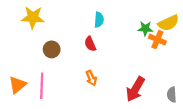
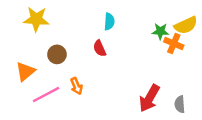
orange arrow: (91, 78) -> (76, 86), moved
orange triangle: (17, 85) -> (25, 71), moved
pink line: (42, 86) -> (46, 95), turned 60
gray semicircle: (172, 95) -> (180, 104), moved

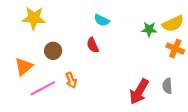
cyan semicircle: (109, 22) -> (102, 20), turned 112
orange cross: (174, 43) -> (175, 49), moved
gray semicircle: (180, 104) -> (167, 86), moved

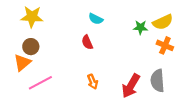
brown circle: (53, 51) -> (31, 47), moved
orange arrow: (71, 80) -> (93, 82), moved
gray semicircle: (167, 86) -> (157, 81), size x1.5

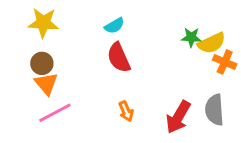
cyan semicircle: (96, 19) -> (114, 26), moved, turned -56
yellow semicircle: (163, 22) -> (212, 43), moved
red semicircle: (87, 42) -> (119, 58), size x1.5
orange triangle: (22, 63) -> (46, 84), moved, turned -30

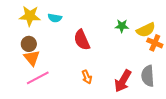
cyan semicircle: (114, 26) -> (55, 18), moved, turned 40
green star: (191, 37) -> (122, 26), moved

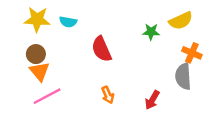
yellow semicircle: (146, 30) -> (181, 21), moved
gray semicircle: (148, 76) -> (183, 76), moved
red arrow: (123, 81) -> (152, 100), size x0.7

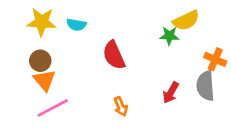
yellow semicircle: (181, 21) -> (186, 20), moved
red arrow: (152, 100) -> (171, 93), moved

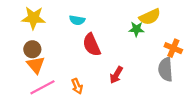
cyan semicircle: (76, 25) -> (77, 20), moved
red arrow: (171, 93) -> (116, 75), moved
orange arrow: (121, 107) -> (77, 86), moved

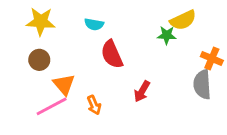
orange triangle: (36, 65) -> (64, 84), moved

